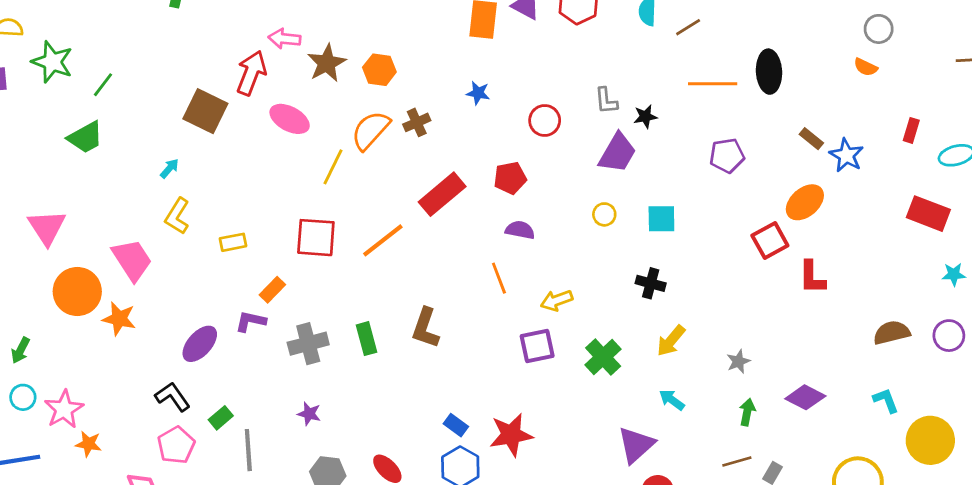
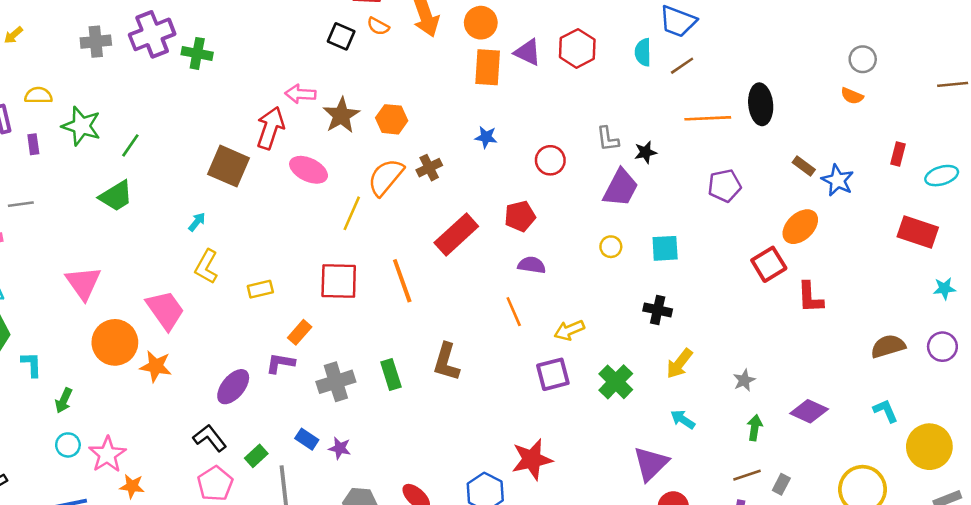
orange line: (383, 240) -> (402, 281), turned -69
blue rectangle: (456, 425) -> (307, 439), moved

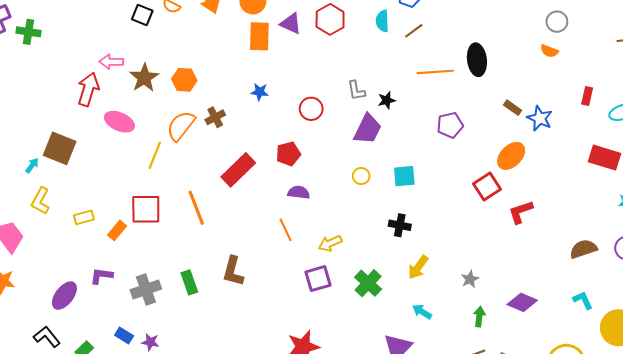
brown square: (229, 166) -> (60, 148), moved
red L-shape: (810, 297) -> (521, 212), turned 76
orange rectangle: (300, 332) -> (117, 230), moved

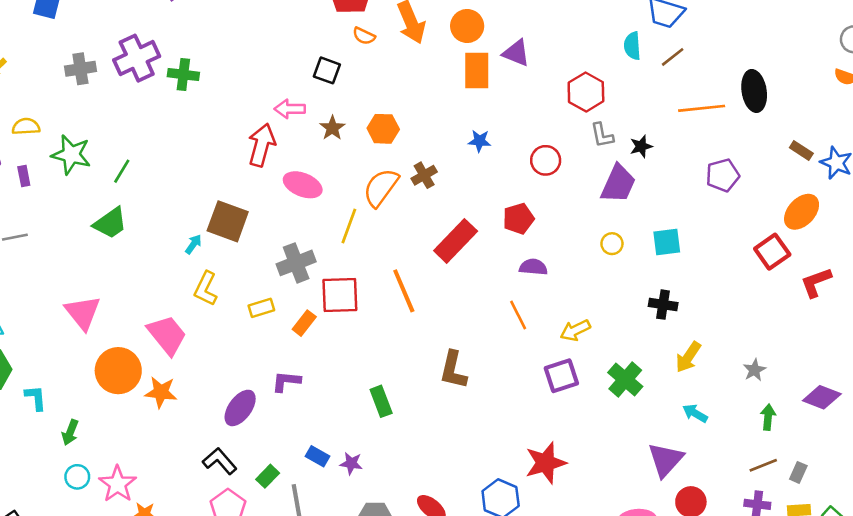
black square: (142, 15) -> (327, 70), moved
red hexagon: (330, 19) -> (586, 92), moved
brown star: (144, 78) -> (332, 128), size x0.7
green rectangle: (189, 282) -> (381, 401), moved
gray cross: (146, 289) -> (296, 263), moved

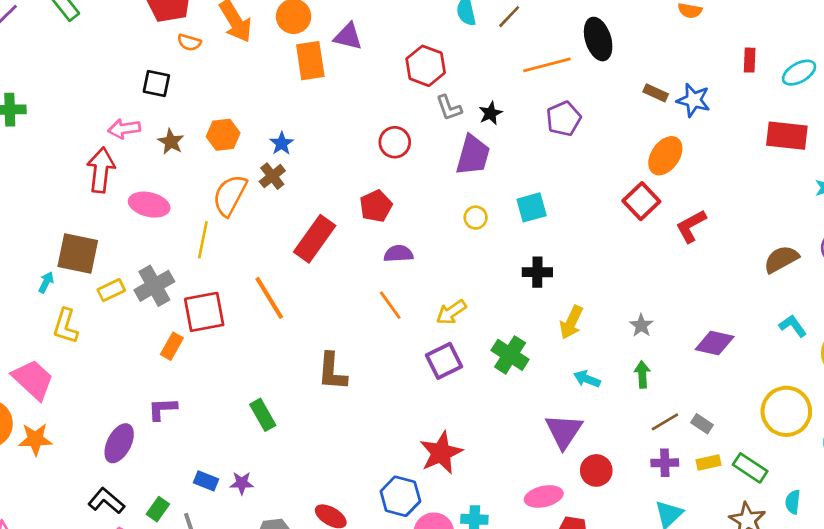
blue star: (479, 141) -> (282, 143), moved, turned -30
purple pentagon: (723, 175) -> (564, 119), moved
yellow rectangle: (261, 308) -> (111, 290), moved
green arrow: (768, 417) -> (642, 374), moved
gray rectangle: (798, 472) -> (702, 424), turned -72

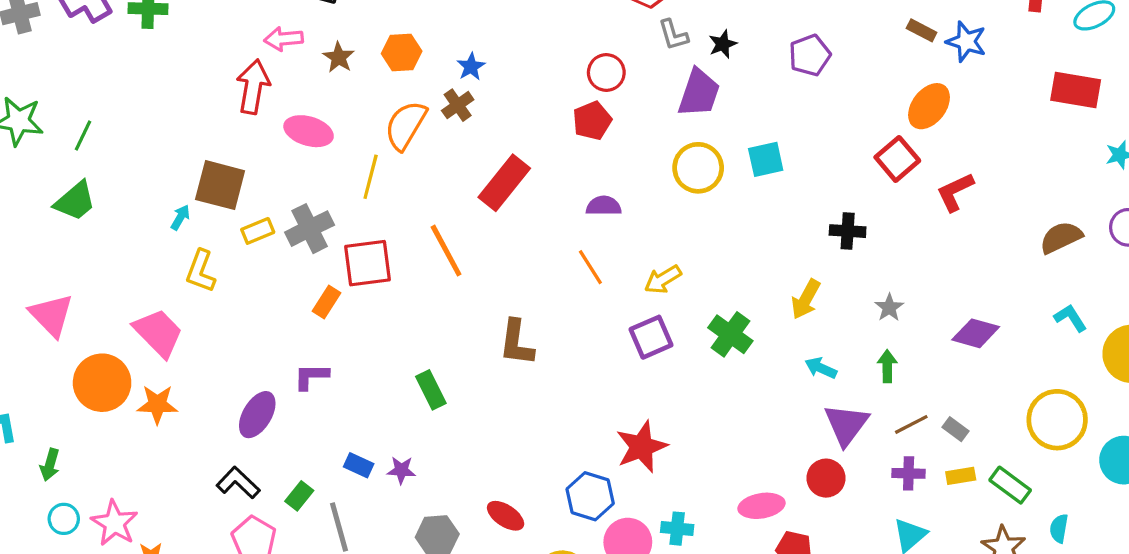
red pentagon: (376, 206) -> (592, 121), moved
yellow circle: (476, 218) -> (698, 168), size x1.8
black cross: (537, 272) -> (848, 231), moved
purple triangle: (564, 431) -> (846, 425), moved

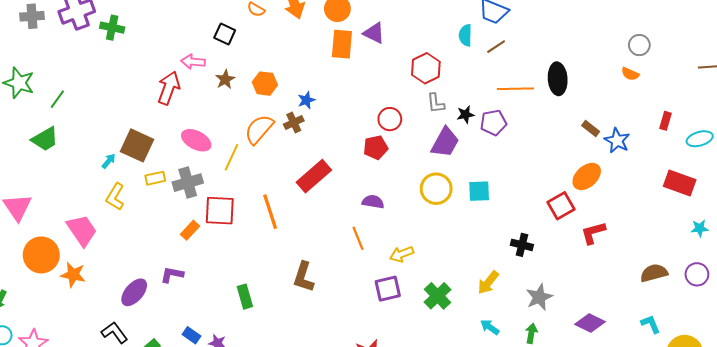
purple pentagon: (810, 55) -> (493, 123), moved
pink ellipse: (309, 131) -> (196, 140), moved
gray star: (889, 307) -> (539, 297), size x1.5

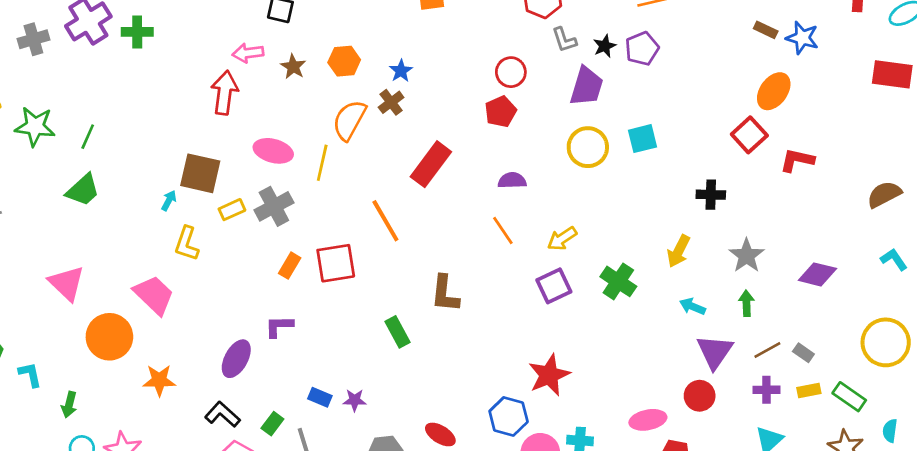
red square: (220, 211) -> (336, 263), moved
red L-shape: (593, 233) -> (797, 160), turned 40
orange star: (73, 275) -> (159, 380), moved
green rectangle: (245, 297) -> (397, 332), moved

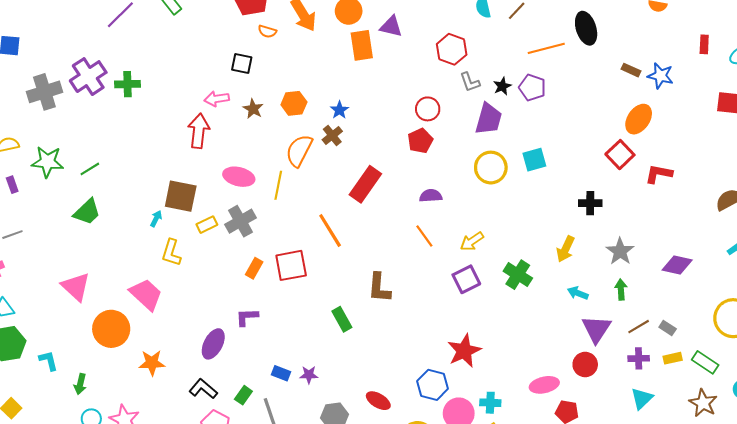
gray cross: (33, 39) -> (44, 92), size x1.4
purple pentagon: (642, 49) -> (532, 88), turned -30
green line: (88, 137) -> (90, 169), turned 36

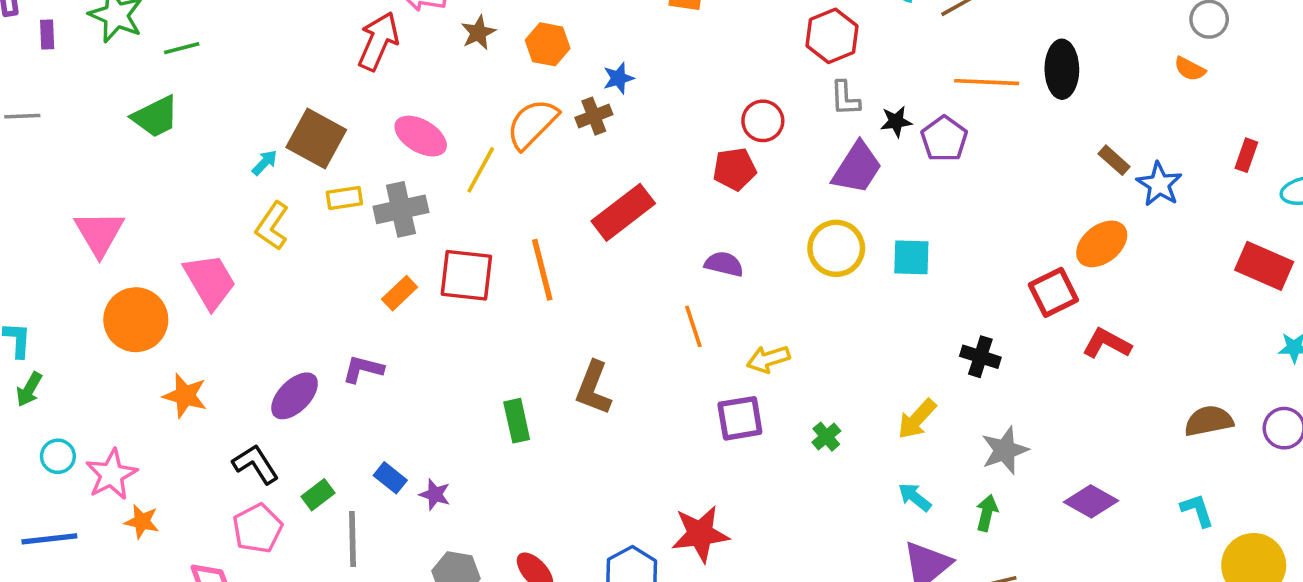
red square: (291, 265) -> (466, 275), moved
green cross: (518, 275) -> (826, 437), size x0.6
green arrow: (80, 384) -> (29, 389), moved

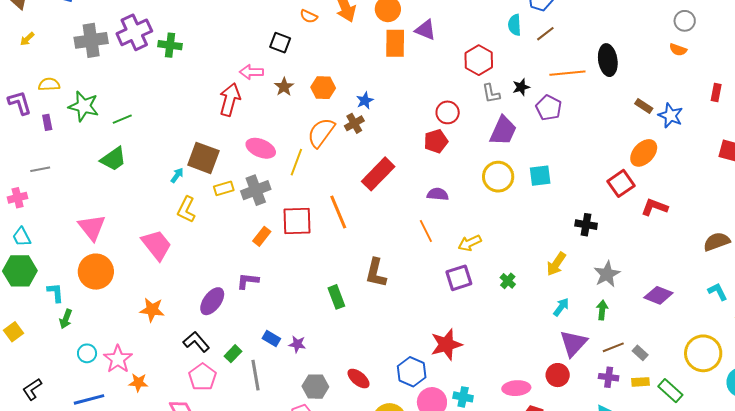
black star: (896, 121) -> (521, 87), moved
orange circle: (136, 320) -> (96, 272), moved
cyan arrow: (915, 497) -> (561, 307), turned 96

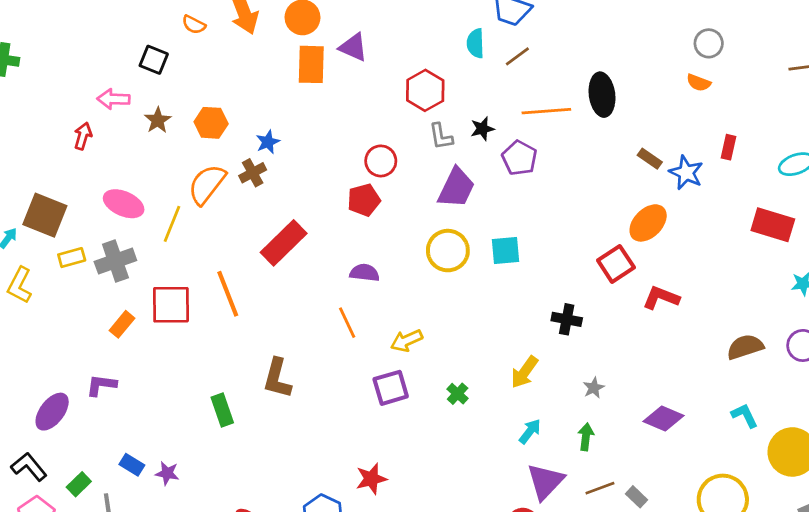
red rectangle: (716, 93) -> (728, 147), moved
red arrow: (230, 100) -> (83, 136), size x0.6
gray star: (607, 274) -> (594, 388), size x0.6
red star: (446, 344) -> (371, 479), size x0.7

